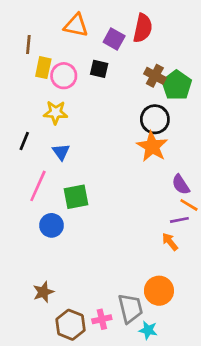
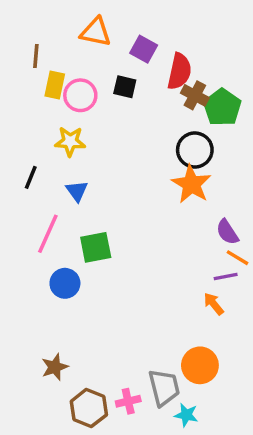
red semicircle: (143, 28) -> (179, 71), moved

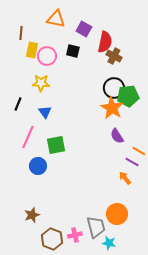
green pentagon: (222, 107) -> (128, 96), moved, turned 30
purple semicircle: (227, 232) -> (117, 136), moved
purple line: (226, 276) -> (132, 162), turned 40

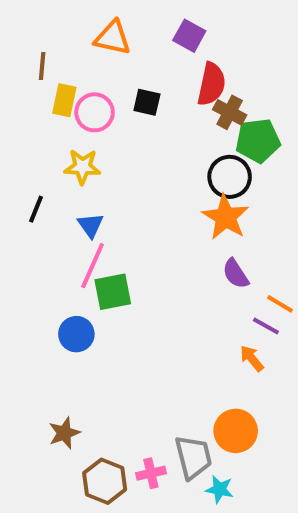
purple square: (84, 29) -> (189, 36), moved
green pentagon: (128, 96) -> (258, 141), moved
pink line: (28, 137) -> (93, 266), moved

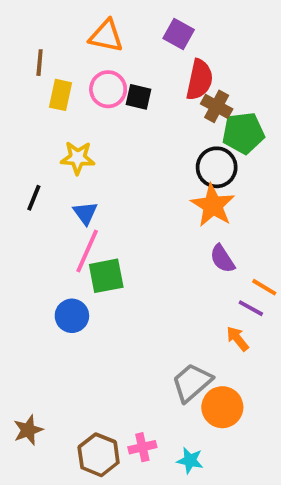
pink circle: (95, 112) -> (108, 89), moved
brown star: (64, 433) -> (28, 430), moved
gray trapezoid: (193, 457) -> (192, 382), moved, turned -117
cyan star: (220, 489) -> (190, 460), moved

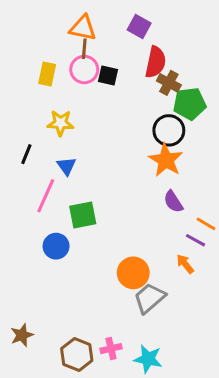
brown line: (40, 63) -> (84, 49), moved
pink line: (87, 251) -> (46, 196), moved
orange circle: (222, 407) -> (133, 273), moved
cyan star: (190, 460) -> (148, 359), size x1.4

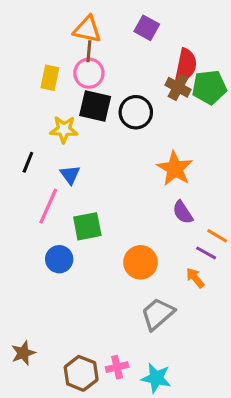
red semicircle: (155, 62) -> (186, 65), moved
black square: (108, 75) -> (95, 106), moved, size x1.5
green pentagon: (190, 104) -> (209, 87), moved
black circle: (169, 130) -> (136, 112), moved
orange circle: (133, 273) -> (140, 262), moved

